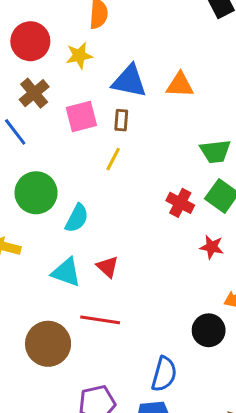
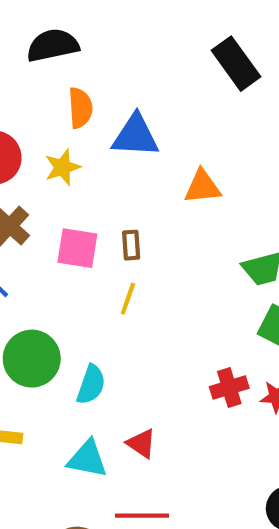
blue triangle: (129, 81) -> (135, 136), moved
pink square: (81, 117) -> (77, 248), turned 32
red cross: (180, 203) -> (229, 387), moved, turned -36

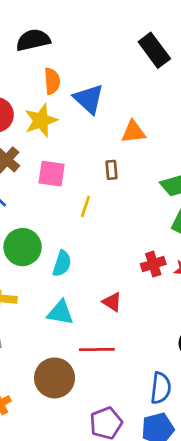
blue triangle: (135, 136) -> (89, 99), turned 40
yellow star: (63, 167) -> (41, 120), size x1.4
brown rectangle: (131, 245) -> (111, 170), moved
red triangle: (141, 443) -> (112, 302), moved

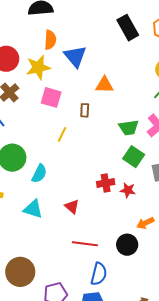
pink square: (52, 174) -> (51, 97), moved
red line: (97, 350) -> (85, 244), moved
brown circle: (55, 378) -> (20, 272), moved

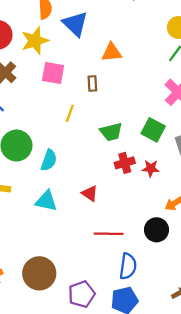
green trapezoid: (129, 128) -> (111, 132), moved

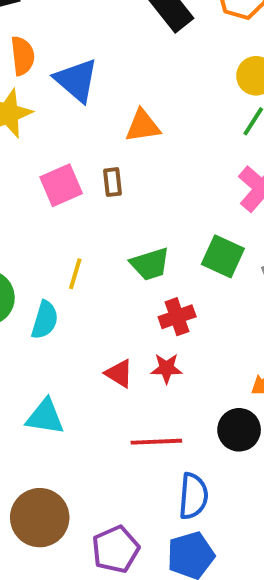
pink square: (53, 73) -> (61, 185), moved, turned -30
yellow line: (70, 113) -> (75, 274), moved
red star: (151, 168) -> (166, 368), moved
cyan triangle: (46, 201) -> (45, 417), moved

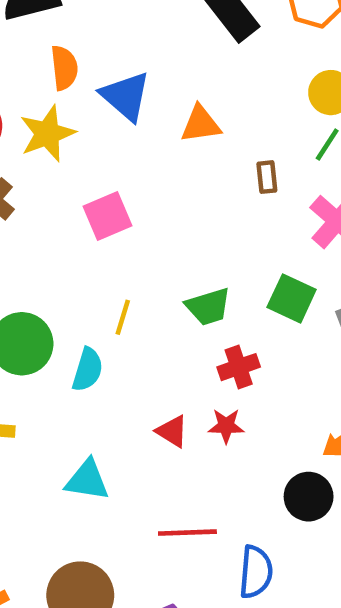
orange triangle: (143, 126) -> (201, 124), moved
brown rectangle: (112, 182) -> (267, 177), moved
red line: (156, 442) -> (187, 533), moved

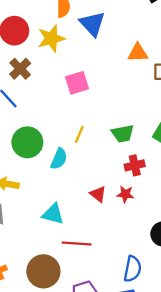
orange triangle: (201, 124) -> (138, 53), moved
red line: (187, 533) -> (77, 243), moved

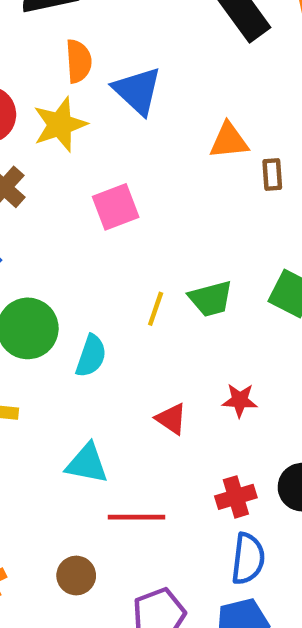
yellow line: (79, 134) -> (156, 309), moved
red cross: (135, 165) -> (236, 497), moved
red star: (125, 194) -> (240, 400), moved
brown circle: (43, 271) -> (76, 575), size x0.6

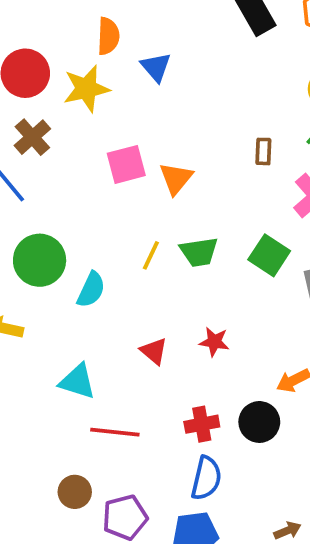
blue triangle: (137, 91) -> (156, 67), size x0.7
orange triangle: (229, 141) -> (176, 178), moved, turned -51
brown circle: (76, 575) -> (75, 492), moved

